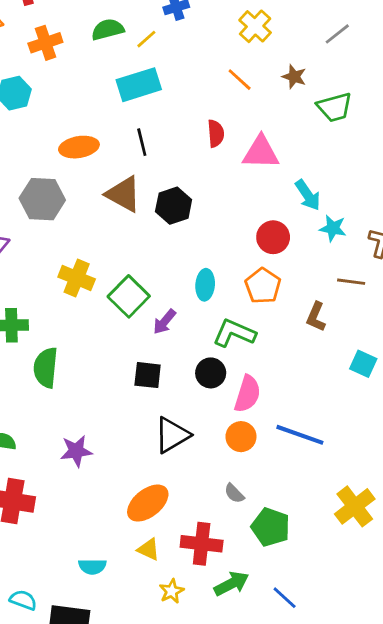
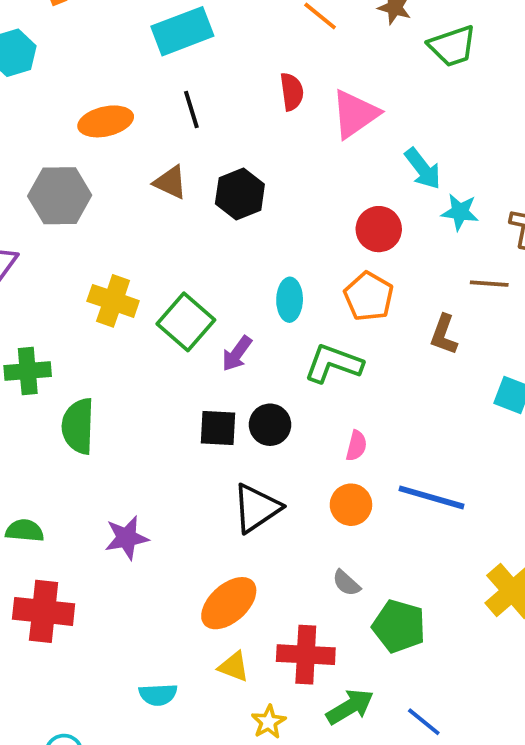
pink triangle: (261, 152) -> (355, 114), turned -33
brown triangle: (123, 194) -> (170, 182), size x0.7
black circle: (211, 373) -> (270, 425), moved
pink semicircle: (247, 394) -> (356, 446), size x0.6

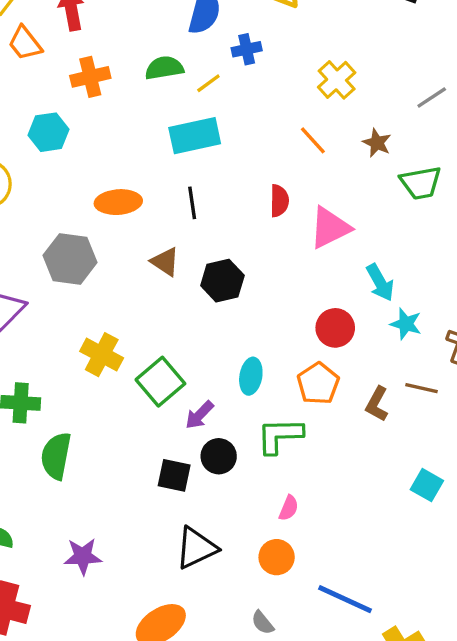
brown L-shape: (444, 335) -> (377, 404), moved
green L-shape: (333, 364) -> (280, 436), turned -30
black circle: (270, 425) -> (219, 456), moved
blue line: (432, 497) -> (345, 599), moved

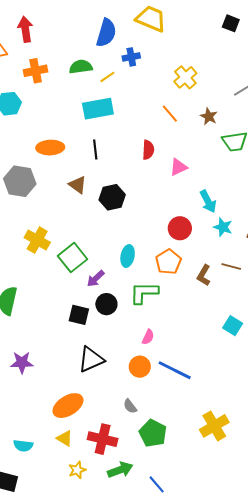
pink triangle: (330, 228) -> (178, 167), size x0.7
blue line: (345, 599) -> (175, 370), moved

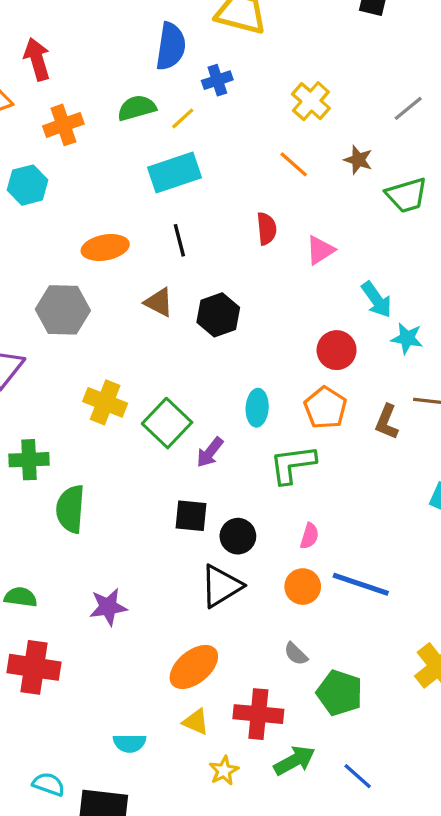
black circle: (106, 304) -> (238, 536), moved

